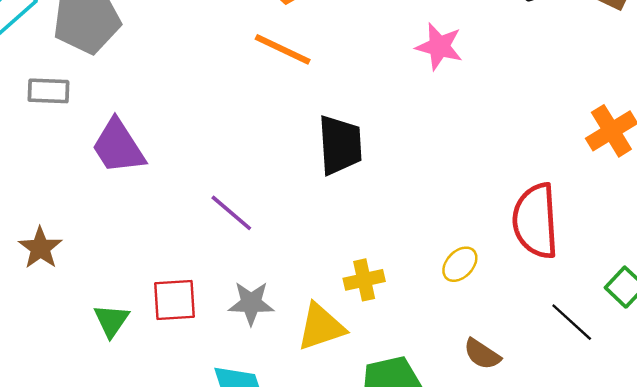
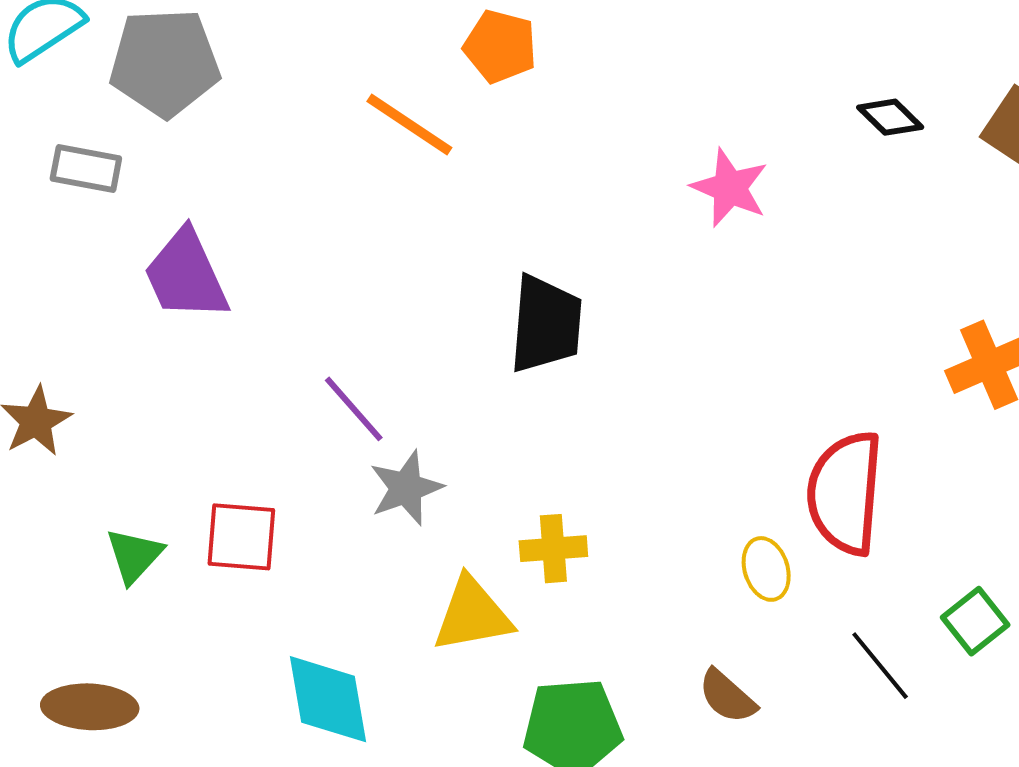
orange line: (283, 49) -> (409, 124), moved
yellow ellipse: (460, 264) -> (766, 569), moved, turned -69
gray star: (251, 303) -> (406, 488), moved, turned -30

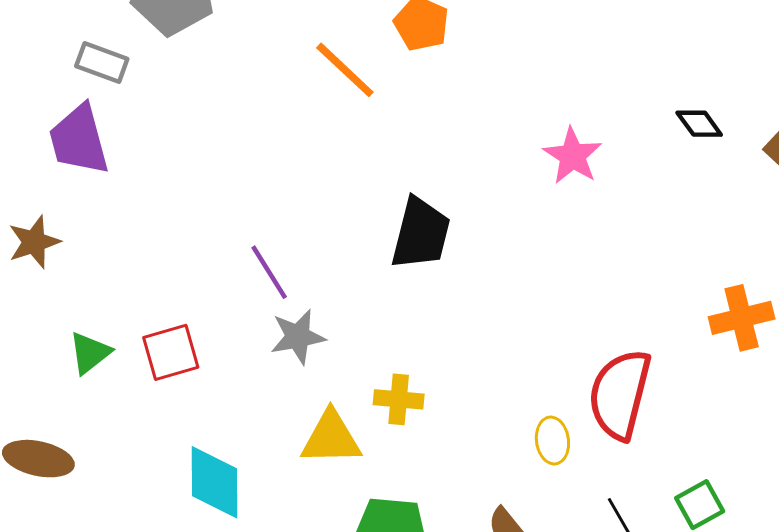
purple trapezoid: (186, 275) -> (79, 140), moved
red square: (241, 537) -> (171, 352), turned -30

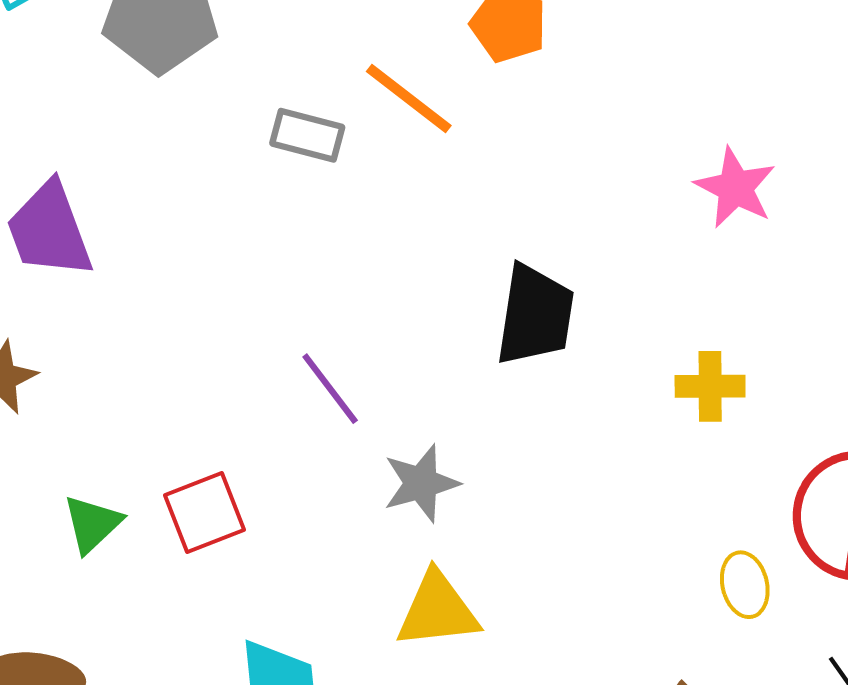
gray rectangle: (102, 62) -> (307, 135), moved
gray star: (298, 337) -> (421, 483), moved
yellow cross: (399, 399) -> (710, 386), moved

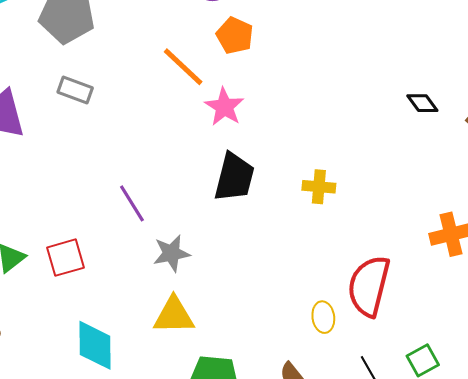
gray rectangle: (307, 135) -> (75, 90), moved
pink star: (735, 188) -> (224, 107), moved
yellow cross: (710, 386) -> (319, 187), moved

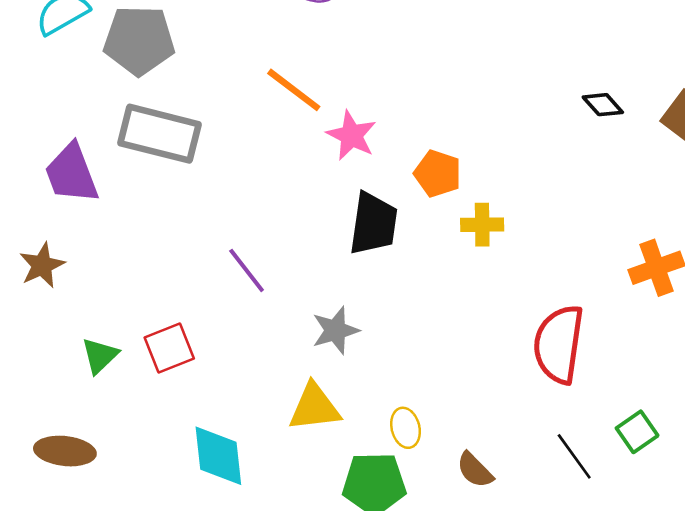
orange pentagon: (235, 36) -> (438, 174), moved
gray rectangle: (75, 90) -> (159, 134), size x1.8
gray star: (172, 253) -> (335, 330), moved
yellow ellipse: (323, 317) -> (406, 428), moved

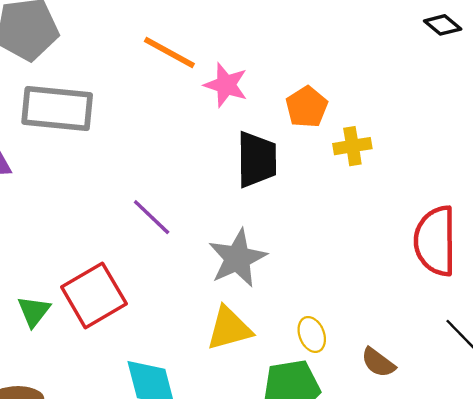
orange pentagon: (438, 174) -> (307, 107), turned 30
gray star: (335, 330) -> (237, 258), size x1.4
red square: (169, 348) -> (94, 295), size x1.4

